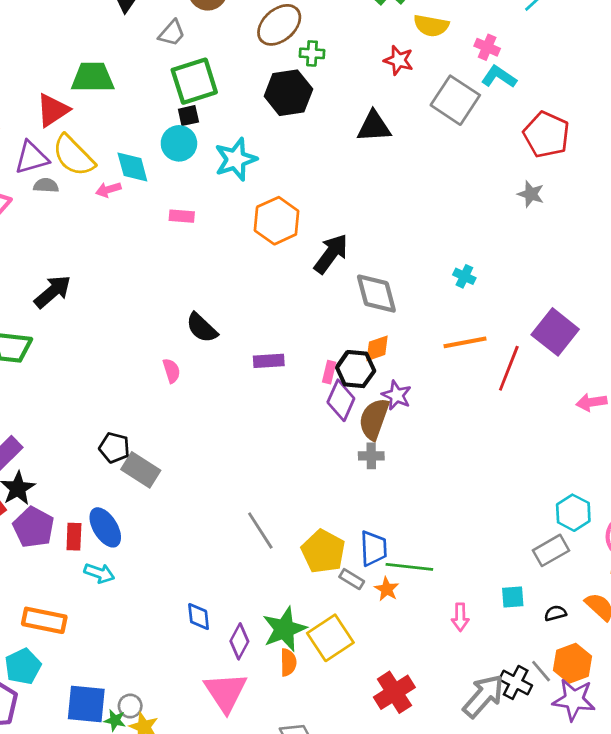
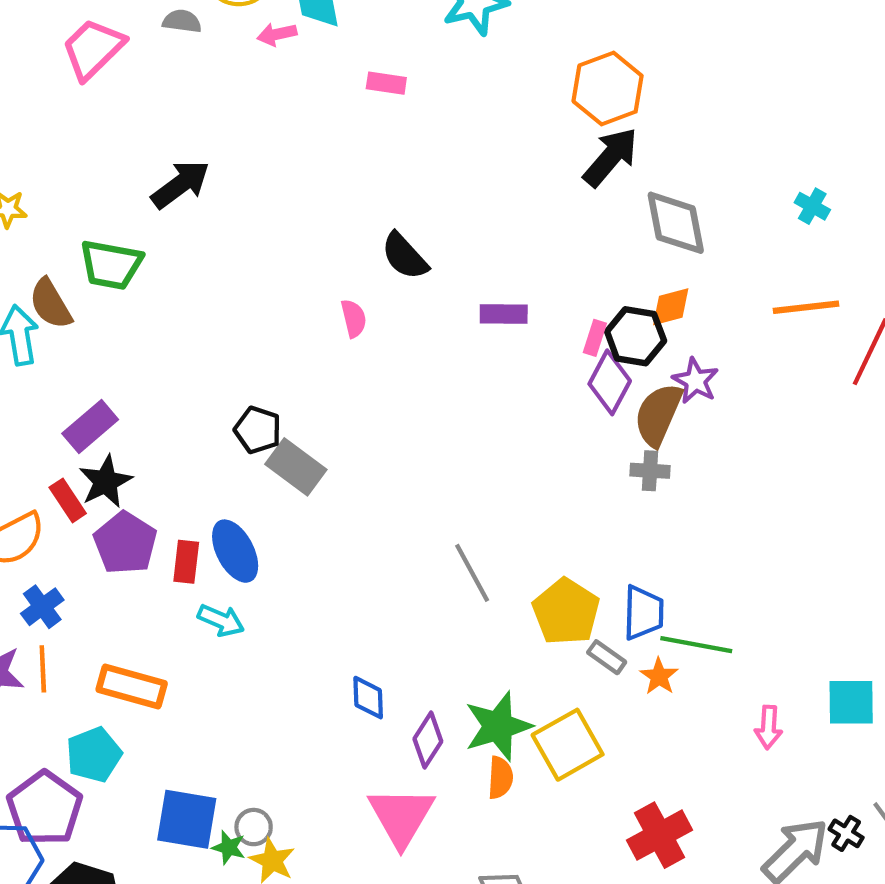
orange hexagon: (277, 221) -> (608, 88), moved
cyan square: (513, 597) -> (851, 702), size x1.4
black cross: (516, 682) -> (846, 833), size x0.7

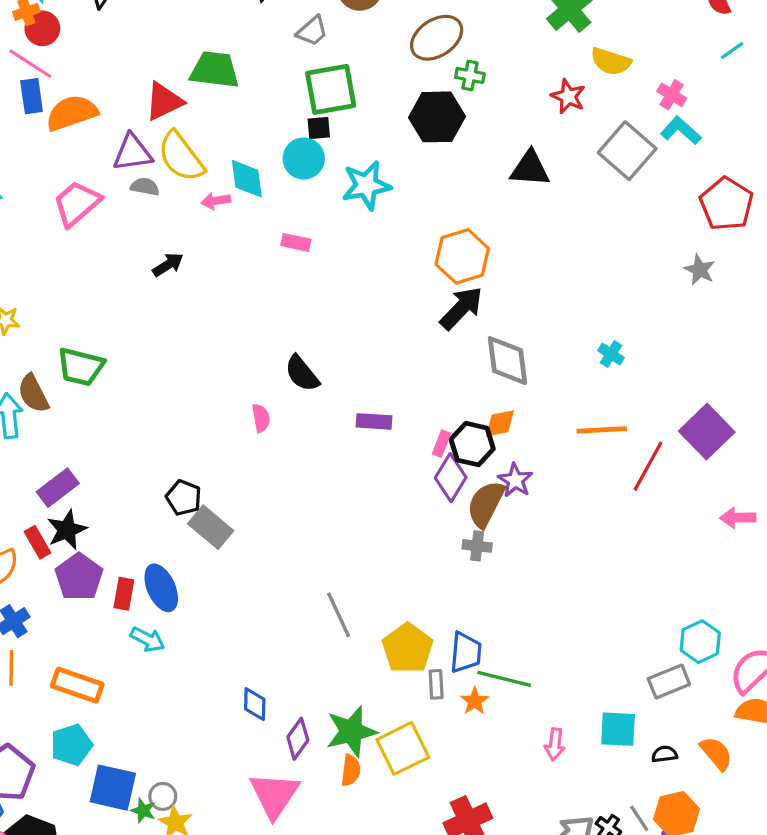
black arrow: (180, 184) -> (168, 265), moved, size x0.7
gray rectangle: (607, 657) -> (436, 684), turned 48
cyan pentagon: (94, 755) -> (71, 745), moved

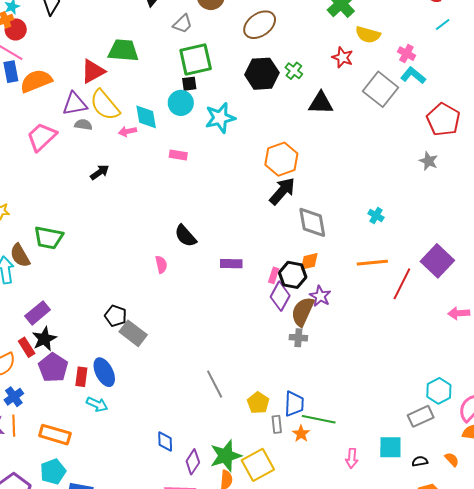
green cross: (470, 75) -> (294, 71), moved, turned 30
yellow pentagon: (408, 648) -> (258, 403), size x0.7
orange semicircle: (716, 753) -> (452, 459), size x0.7

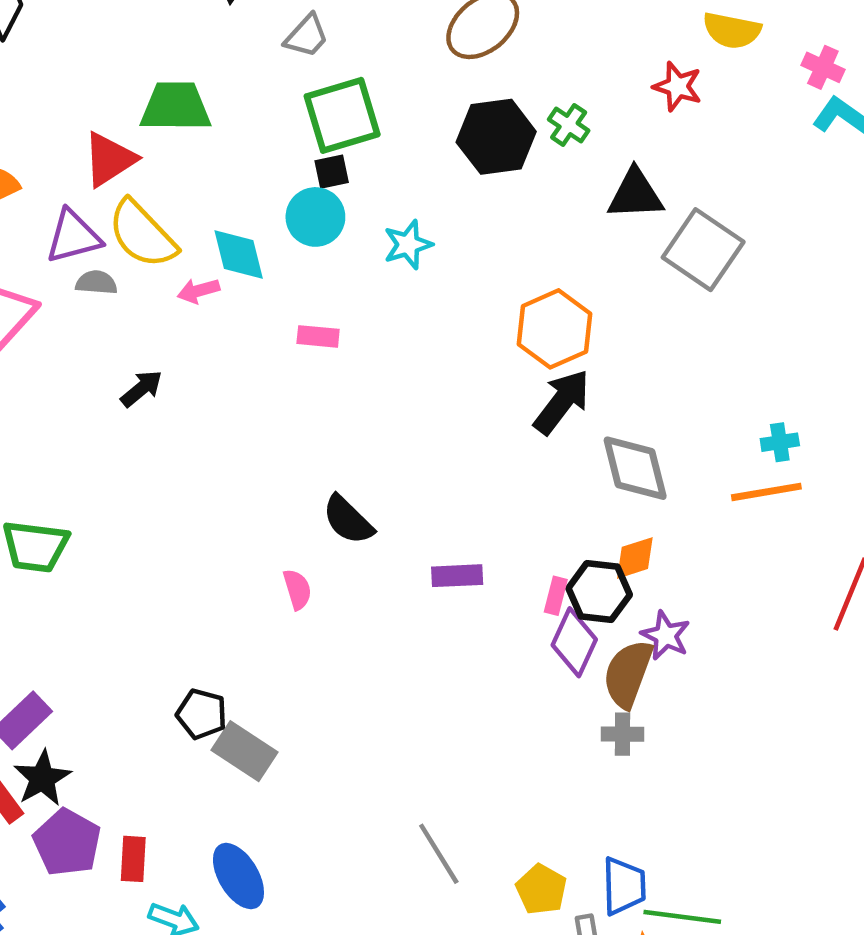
gray square: (380, 89) -> (703, 250), moved
cyan star: (220, 118) -> (408, 245), size x0.7
cyan cross: (376, 216) -> (780, 442), turned -35
orange line: (372, 263) -> (766, 492), moved
blue ellipse: (104, 372) -> (238, 876), moved

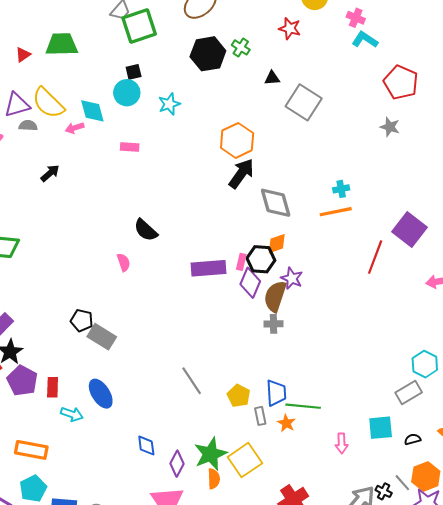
green square: (342, 115) -> (139, 26), moved
red triangle: (109, 159) -> (23, 55), moved, size x0.6
black triangle: (635, 194) -> (272, 78), size x0.6
purple rectangle: (457, 576) -> (208, 268), moved, size x1.5

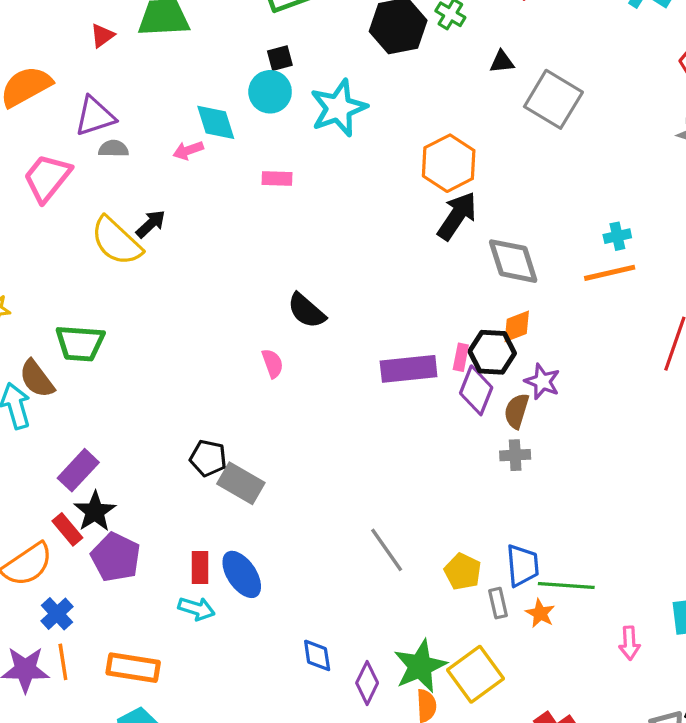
yellow semicircle: (48, 103) -> (116, 241), moved
cyan star: (169, 104) -> (339, 108), size x1.6
brown semicircle: (275, 296) -> (517, 411), size x0.7
red rectangle: (53, 387) -> (200, 568), moved

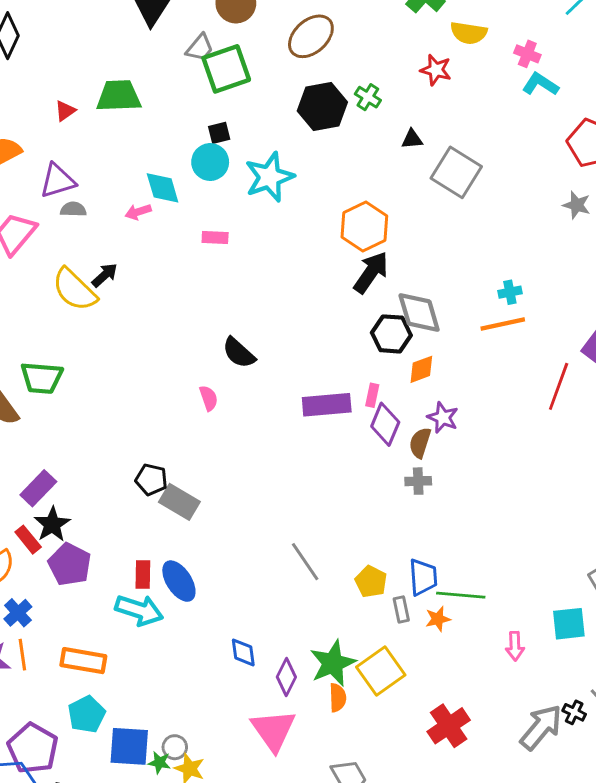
black hexagon: (492, 352) -> (391, 334), moved
cyan arrow: (196, 609) -> (139, 610), size x1.5
orange star: (540, 613) -> (438, 619), turned 30

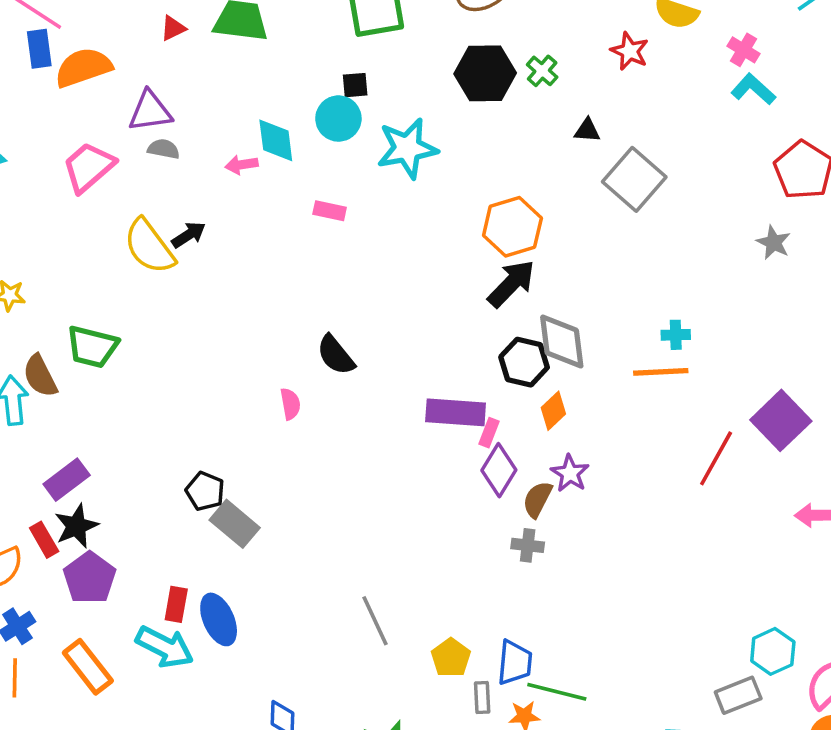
orange diamond: (421, 369) -> (553, 411), turned -32
purple rectangle: (327, 405) -> (456, 412), moved
orange rectangle: (83, 661) -> (88, 667), moved, turned 33

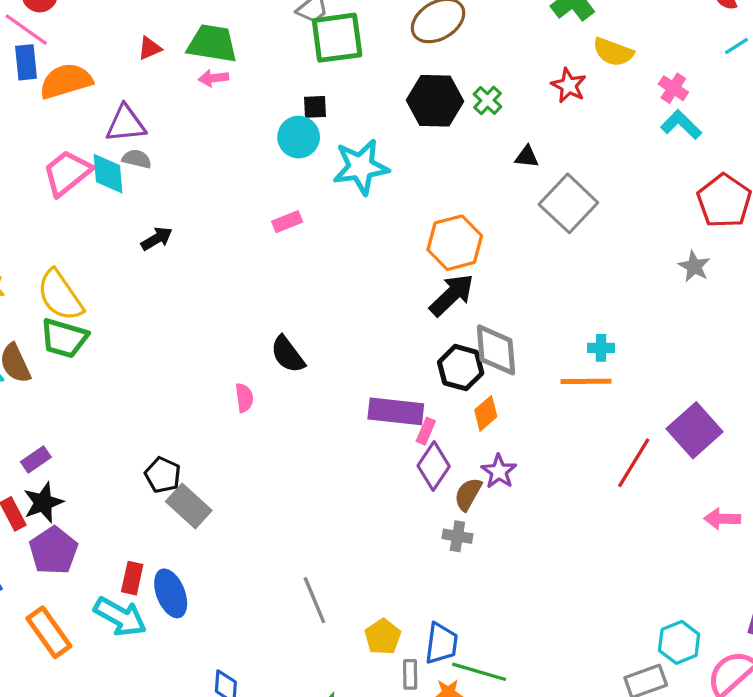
cyan diamond: (276, 140) -> (108, 174), moved
pink arrow: (242, 165) -> (213, 78), moved
pink rectangle: (330, 211) -> (287, 222), turned -36
yellow semicircle: (149, 246) -> (60, 295), moved
purple rectangle: (67, 480) -> (36, 459), size x0.7

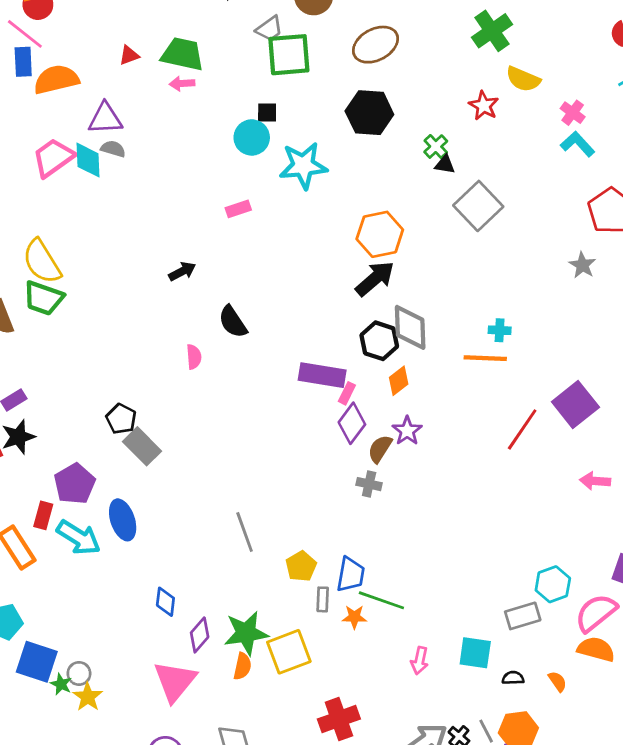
green cross: (487, 100) -> (436, 147), moved
black arrow: (157, 239) -> (182, 271), moved
purple pentagon: (54, 551) -> (75, 484), moved
red rectangle: (132, 578) -> (43, 515), moved

